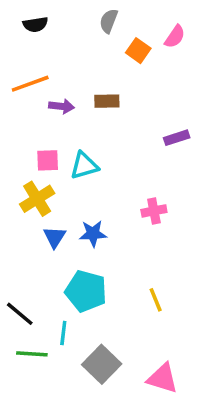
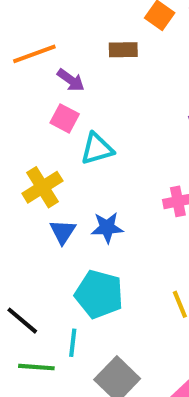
brown rectangle: (107, 101) -> (123, 50), moved
purple arrow: (62, 106) -> (71, 80), turned 30
pink square: (48, 160) -> (65, 118), moved, turned 30

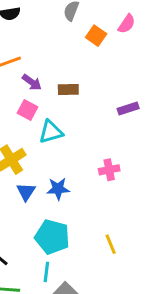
brown rectangle: (123, 50) -> (68, 90), moved
cyan line: (73, 343) -> (46, 272), moved

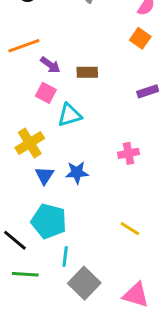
orange square: (96, 36) -> (140, 38), moved
cyan pentagon: (52, 237) -> (49, 221), moved
yellow line: (111, 244) -> (130, 229), turned -36

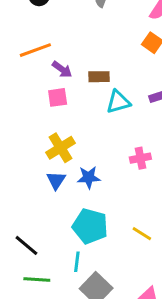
pink square: (46, 93) -> (58, 97), turned -36
cyan triangle: (70, 115) -> (118, 102), moved
yellow cross: (30, 143) -> (61, 148), moved
cyan pentagon: (49, 221) -> (90, 226), moved

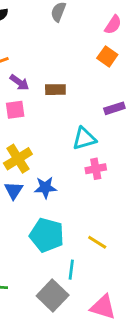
cyan triangle: (118, 102) -> (84, 139), moved
cyan line: (77, 262) -> (71, 270), moved

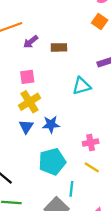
purple arrow: (19, 82) -> (31, 42), turned 105
pink square: (15, 110) -> (27, 77), moved
pink cross: (96, 169) -> (91, 142), moved
cyan pentagon: (47, 235) -> (52, 162), turned -30

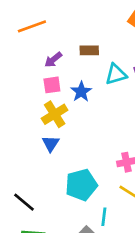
purple arrow: (31, 42) -> (53, 60), moved
cyan triangle: (82, 86) -> (116, 74), moved
blue star: (51, 124) -> (81, 92), moved, turned -30

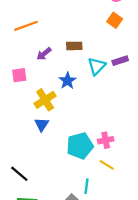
cyan triangle: (116, 74) -> (97, 66), turned -30
pink square: (52, 85) -> (19, 75), moved
cyan pentagon: (81, 185) -> (80, 146), moved

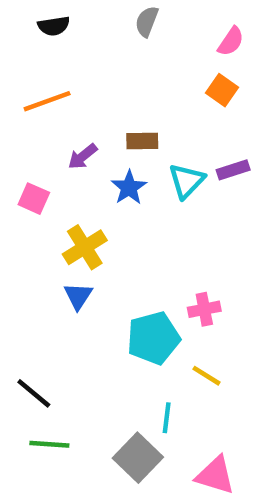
pink square: (19, 75) -> (34, 199), turned 32
blue star: (67, 81) -> (129, 187), moved
pink cross: (106, 140) -> (204, 309), moved

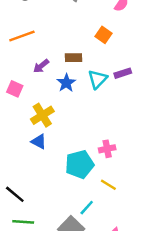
orange square: (222, 90) -> (104, 35), moved
blue triangle: (78, 296) -> (39, 142), turned -35
cyan line: (167, 418) -> (87, 208), turned 35

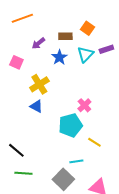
orange square: (104, 35) -> (87, 28), moved
pink cross: (107, 149) -> (84, 105), moved, turned -32
cyan line: (87, 208) -> (76, 161), turned 40

